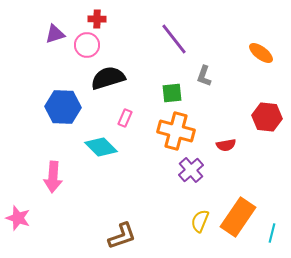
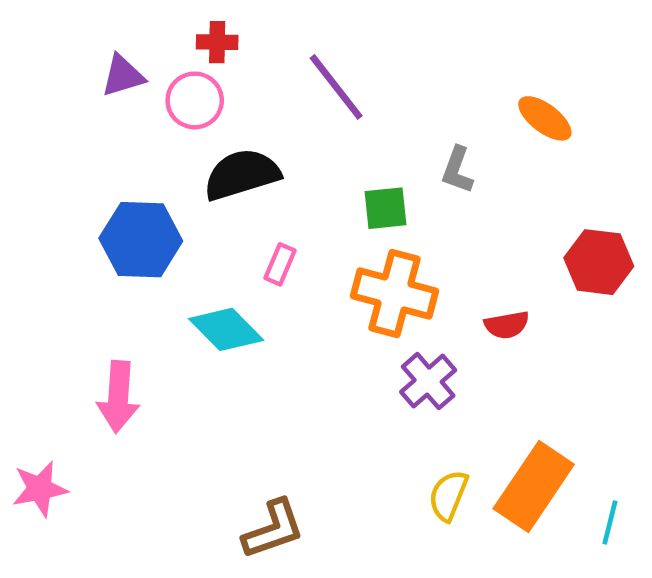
purple line: (174, 39) -> (336, 87), moved
orange ellipse: (261, 53) -> (545, 118), moved
pink star: (18, 218) -> (40, 489), turned -30

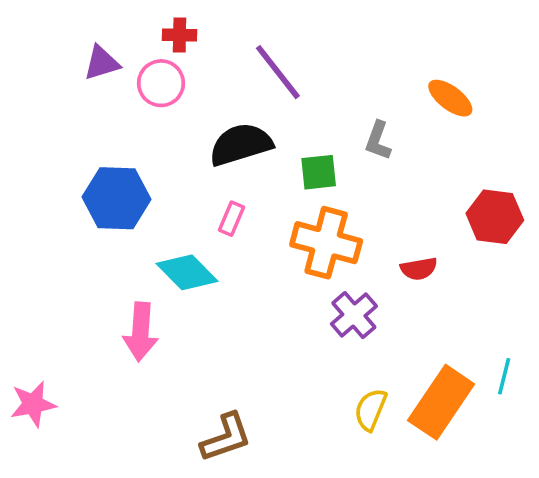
black semicircle: (242, 175) -> (241, 144), moved
pink arrow: (118, 397) -> (141, 332), moved
cyan line: (610, 522) -> (504, 376), moved

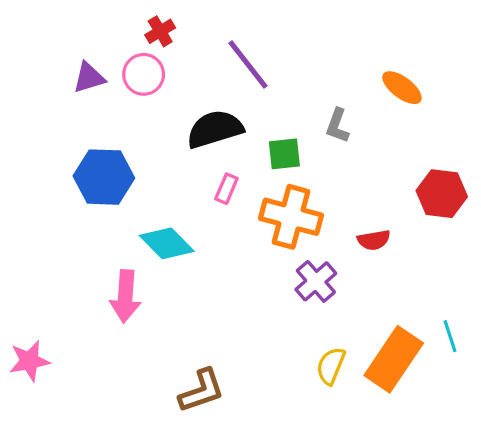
red cross: (180, 35) -> (160, 31), turned -32
purple triangle: (102, 63) -> (89, 78), moved
pink rectangle: (231, 219) -> (226, 189), moved
cyan line: (504, 376) -> (450, 336), turned -32

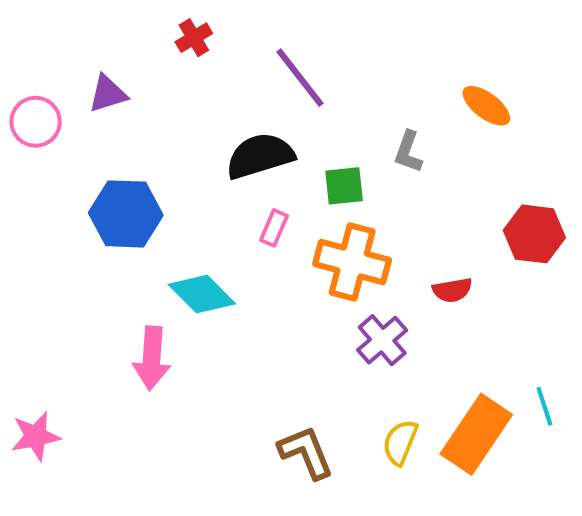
pink circle: (144, 74) -> (36, 122), moved
brown L-shape: (202, 391) -> (306, 452), moved, turned -93

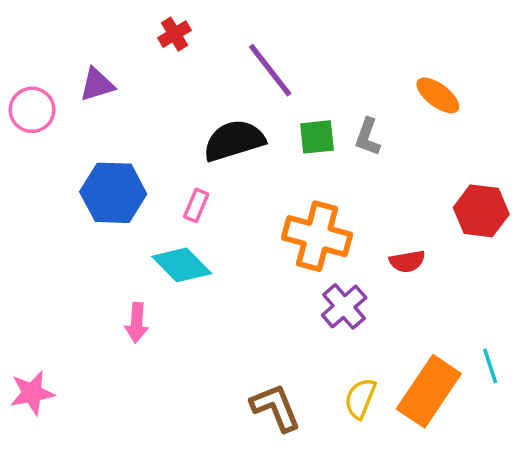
green square: (344, 186) -> (317, 137), moved
pink rectangle: (274, 228) -> (196, 205), moved
pink arrow: (152, 358) -> (137, 323), size x0.7

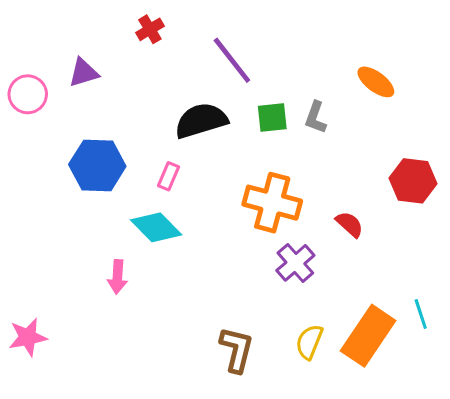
red semicircle: (407, 261) -> (350, 224), turned -128
brown L-shape: (276, 407) -> (237, 350), turned 36

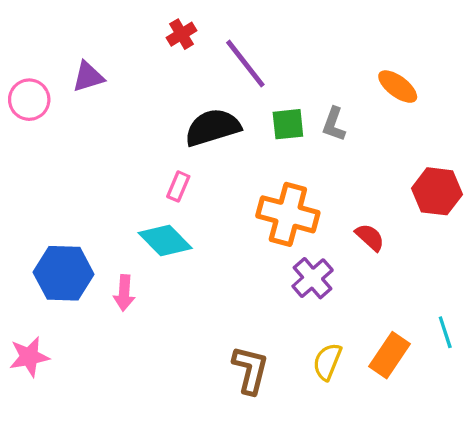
red cross: (150, 29) -> (181, 34), moved
blue hexagon: (97, 165) -> (64, 273), moved
orange rectangle: (368, 336) -> (389, 355), size x0.7

